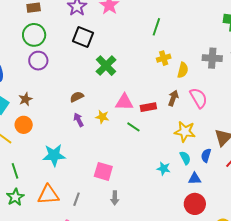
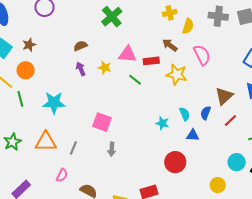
brown arrow: (173, 98) -> (170, 45), moved, turned -77
yellow star: (185, 132) -> (177, 75), moved
green line: (15, 171) -> (20, 99), moved
red circle: (195, 204) -> (175, 162), moved

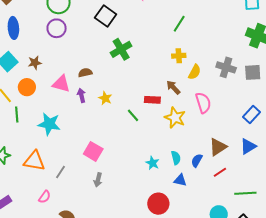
pink triangle: (127, 54) -> (61, 84), moved

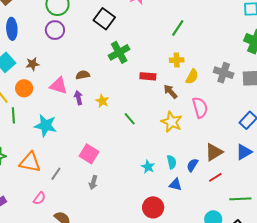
red rectangle: (152, 100) -> (148, 76), moved

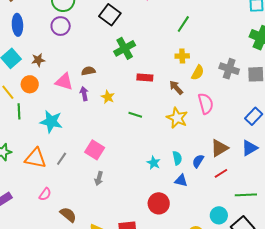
red rectangle: (148, 76) -> (145, 77), moved
green line: (130, 119) -> (135, 115), turned -32
gray line: (56, 174) -> (62, 159), moved

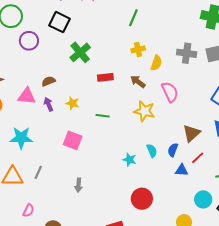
purple circle: (61, 26) -> (29, 41), moved
pink square: (95, 150) -> (73, 140), moved
blue triangle: (181, 181) -> (182, 170), moved

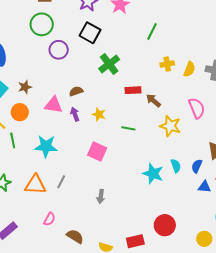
green line: (133, 18) -> (152, 32), moved
yellow semicircle: (156, 63) -> (189, 69), moved
brown arrow: (138, 82) -> (153, 101), moved
cyan star: (129, 160) -> (153, 174), size x1.5
red circle: (142, 199) -> (165, 225), moved

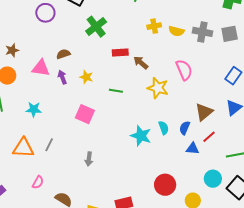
yellow semicircle: (189, 69) -> (176, 31), turned 84
cyan star: (46, 146) -> (34, 109), size x0.7
red circle: (165, 225) -> (165, 185), moved

